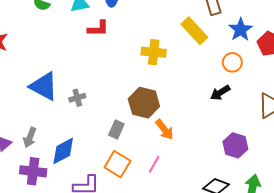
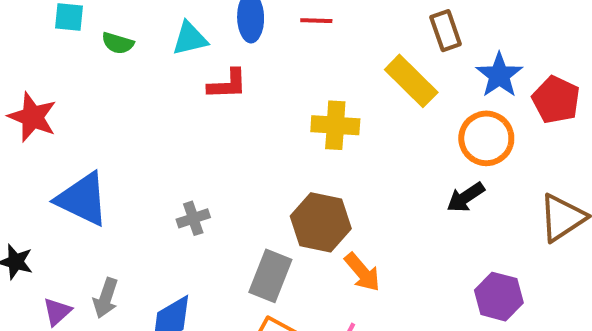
orange circle: (232, 62) -> (486, 138), size x1.4
blue triangle: (44, 86) -> (82, 199), moved
gray rectangle: (116, 129) -> (270, 276), size x1.4

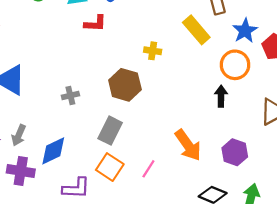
yellow cross: (335, 125) -> (153, 51), size x0.7
black arrow: (466, 197) -> (221, 96), turned 120
brown hexagon: (321, 222) -> (125, 85), moved
orange arrow: (362, 272) -> (188, 145), moved, size x1.4

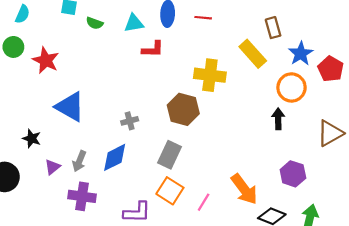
yellow cross: (153, 51) -> (210, 75), size x1.8
orange arrow: (188, 145) -> (244, 189), moved
blue diamond: (53, 151) -> (115, 157), moved
pink line: (148, 169) -> (204, 202), moved

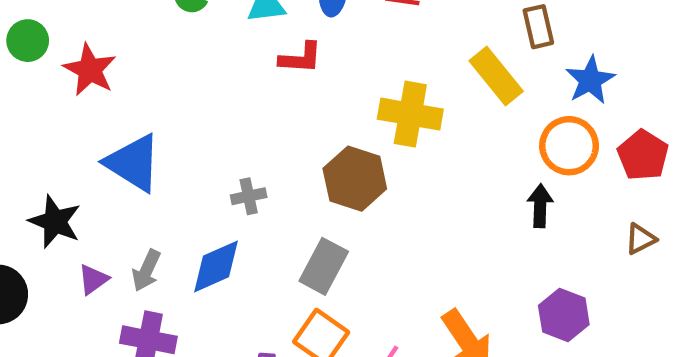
red pentagon: (331, 69) -> (643, 155), moved
brown triangle: (330, 133) -> (640, 239), size x0.6
black star: (32, 138) -> (55, 222), size x1.4

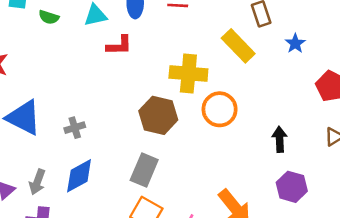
blue star: (590, 80) -> (295, 43), size x0.7
orange circle: (569, 146) -> (220, 109), moved
gray cross: (249, 196) -> (75, 128), moved
black arrow: (540, 206) -> (280, 139), moved

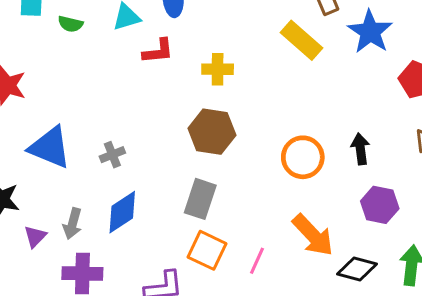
blue star: (295, 43) -> (370, 32), size x1.8
yellow cross: (188, 74) -> (218, 69), moved, size x0.7
orange circle: (220, 109) -> (303, 157), moved

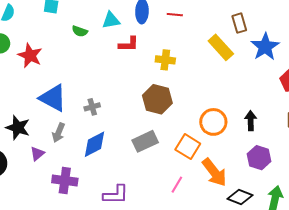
green semicircle: (70, 24) -> (80, 31), moved
gray rectangle: (200, 199) -> (145, 141), turned 40
gray arrow: (73, 224) -> (59, 133), moved
orange square: (207, 250) -> (188, 147), moved

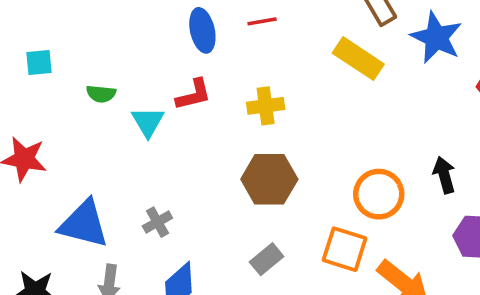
cyan triangle: (111, 20) -> (148, 122), moved, turned -36
gray rectangle: (145, 141) -> (267, 259), size x0.7

